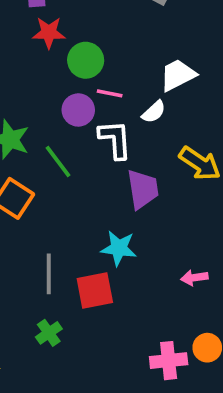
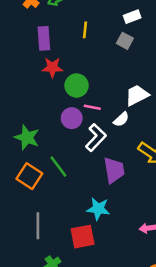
white L-shape: (115, 139) -> (96, 138), turned 48
green line: (58, 162) -> (58, 167), moved
gray line: (49, 274) -> (38, 226), moved

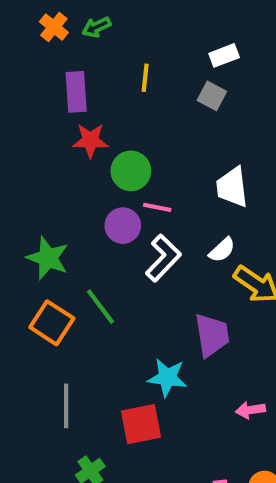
white trapezoid: (137, 95) -> (232, 187), turned -70
white semicircle: (121, 119) -> (222, 250), moved
purple trapezoid: (114, 170) -> (212, 335), moved

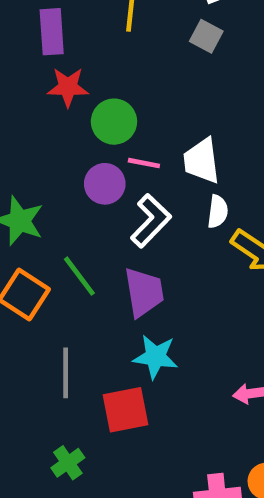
white trapezoid: (232, 187) -> (202, 161), moved
white semicircle: (222, 250) -> (218, 211), turned -40
purple trapezoid: (212, 335) -> (144, 292), moved
gray line: (66, 406) -> (66, 373), moved

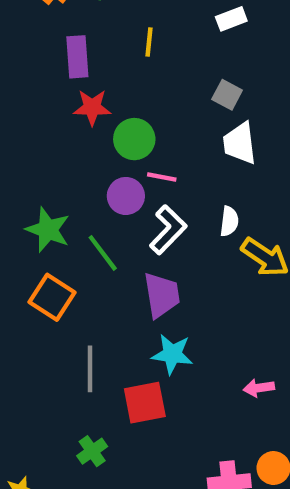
gray square: (206, 36) -> (227, 95), moved
white trapezoid: (202, 161) -> (240, 143), moved
green line: (79, 276) -> (103, 253), moved

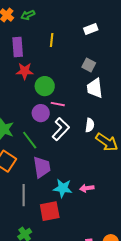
purple trapezoid: (162, 295) -> (42, 167), moved
pink arrow: (259, 388) -> (87, 188), moved

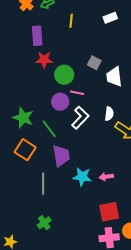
yellow line: (52, 40) -> (71, 21), moved
gray square: (89, 65) -> (94, 63), moved
red square: (50, 211) -> (109, 212), moved

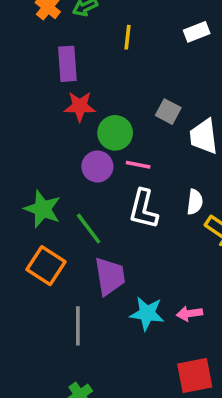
purple circle: (60, 102) -> (97, 167), moved
white L-shape: (80, 118) -> (143, 209), turned 150

